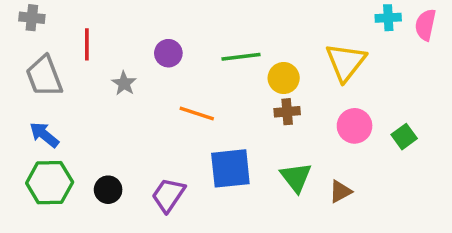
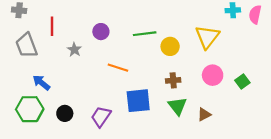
brown cross: (287, 112) -> (173, 80), moved
blue arrow: (44, 135) -> (41, 83), moved

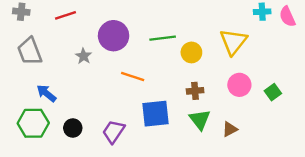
pink semicircle: (255, 15) -> (287, 17), turned -36
red line: (52, 26) -> (66, 15), moved, turned 72
purple circle: (101, 32) -> (114, 36), size x1.6

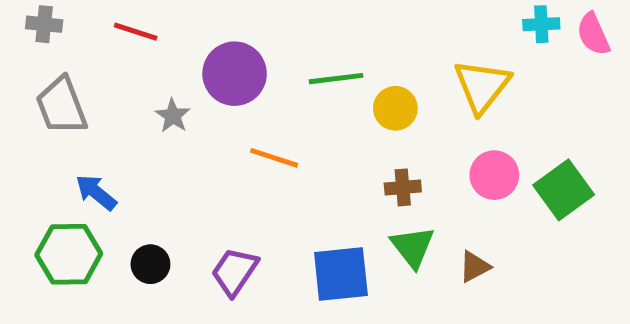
red line: (66, 15) -> (136, 32), turned 36
green square: (273, 92) -> (564, 190), size x1.6
blue square: (155, 114) -> (341, 274), moved

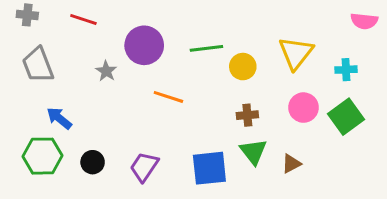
cyan cross: (541, 24) -> (346, 70), moved
pink semicircle: (593, 34) -> (364, 21), turned -60

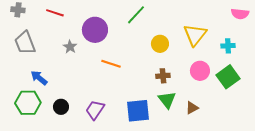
green line: (206, 48) -> (136, 15), moved, turned -40

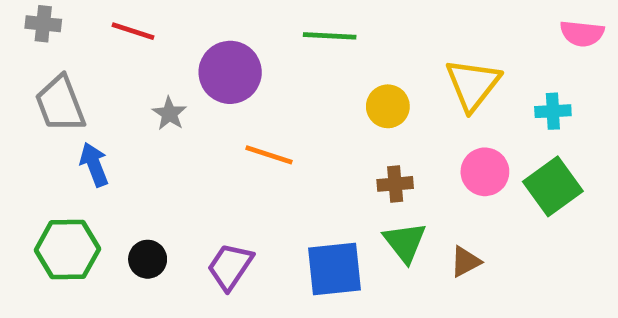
green line: (136, 15) -> (330, 36), turned 50
blue arrow: (39, 78) -> (94, 165), moved, turned 30

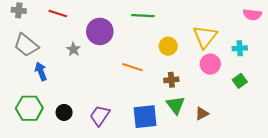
gray trapezoid: (60, 104) -> (26, 45), turned -30
orange line: (269, 155) -> (132, 67), moved
pink circle: (485, 172) -> (210, 64), moved
green square: (553, 186) -> (240, 81), size x0.6

